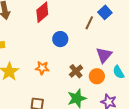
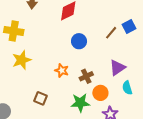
orange star: (42, 68) -> (62, 70), moved
orange circle: (97, 76) -> (100, 93), moved

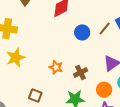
blue circle: (79, 41) -> (82, 32), moved
orange circle: (100, 93) -> (104, 90), moved

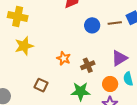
brown line: (105, 29) -> (115, 23), turned 40

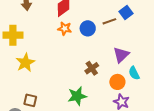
orange star: (64, 58) -> (65, 29), moved
brown square: (41, 85) -> (30, 100), moved
green star: (81, 91) -> (77, 96), moved

